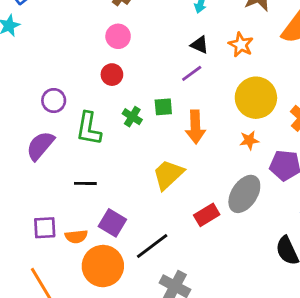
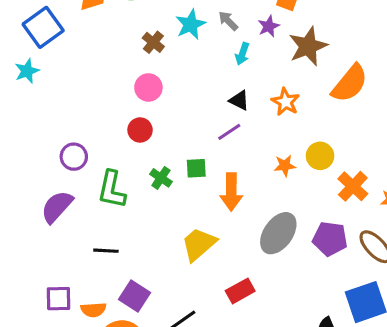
yellow circle: (256, 98) -> (320, 156), moved, size x0.6
orange star: (249, 140) -> (285, 166), moved
gray ellipse: (244, 194) -> (278, 233), moved

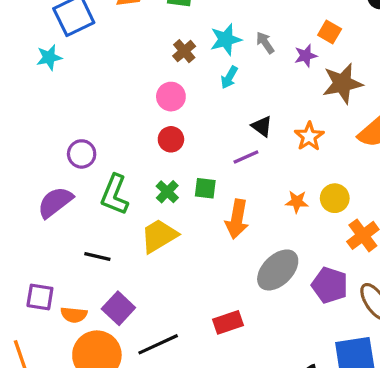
cyan arrow: (242, 54) -> (229, 77), moved
red circle: (140, 130) -> (171, 139), moved
yellow trapezoid: (199, 244) -> (159, 236), moved

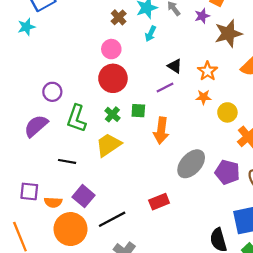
red circle: (171, 139) -> (113, 78), size x1.6
orange star: (297, 202) -> (203, 97), moved

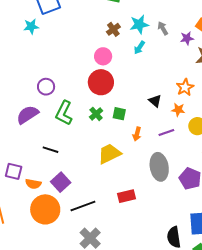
black triangle: (175, 66) -> (155, 101), moved
purple line: (165, 88) -> (166, 132), moved
orange arrow: (161, 130) -> (137, 134), size x0.6
yellow trapezoid: (108, 145) -> (109, 154), moved
gray ellipse: (191, 164) -> (159, 167), turned -60

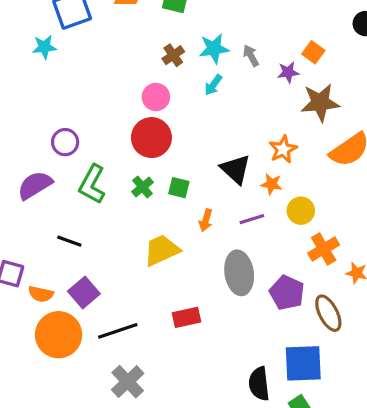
black triangle: (155, 101) -> (236, 169), size x1.5

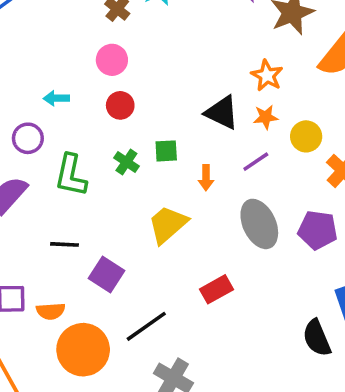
cyan arrow: (213, 85) -> (56, 98), moved, turned 70
red circle: (151, 138) -> (120, 105), size x0.6
purple square: (84, 292) -> (107, 274), moved

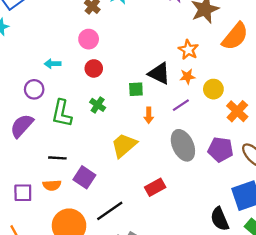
green square: (166, 151) -> (136, 89), moved
orange semicircle: (51, 311) -> (52, 185), moved

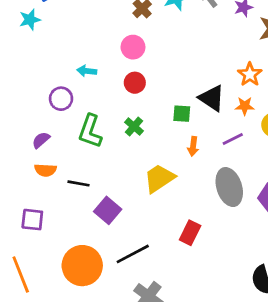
purple semicircle: (22, 126) -> (41, 140), size x0.6
orange semicircle: (52, 185) -> (45, 170), moved
red rectangle: (155, 187) -> (190, 233), turned -42

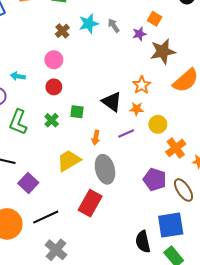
green square: (182, 114) -> (77, 112), moved
gray ellipse: (229, 187) -> (105, 169), moved
red rectangle: (190, 233) -> (90, 203), size x1.4

